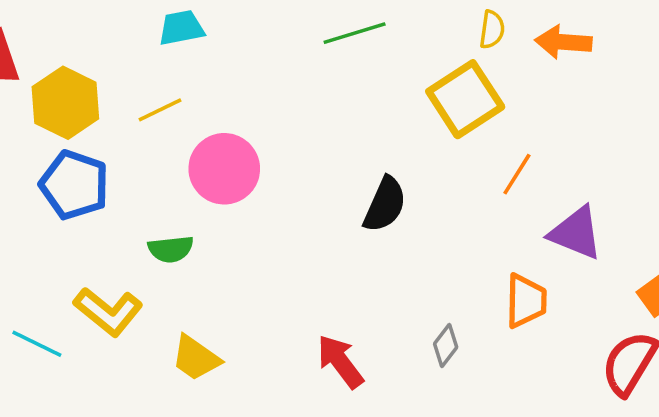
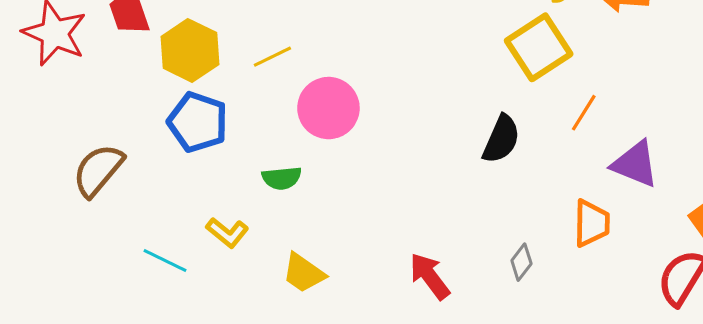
black semicircle: (385, 204) -> (501, 139), moved
yellow L-shape: (108, 312) -> (227, 233), size x0.7

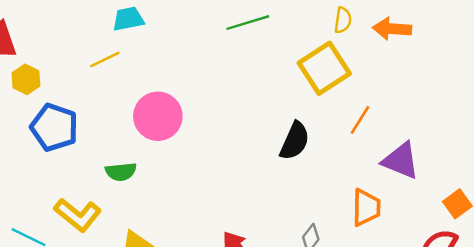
yellow hexagon: (190, 50) -> (26, 79), moved, size x0.6
yellow line: (272, 57) -> (105, 60), moved
yellow L-shape: (227, 233) -> (78, 215), size x1.4

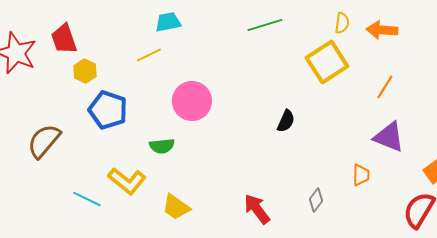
orange line: (360, 120) -> (385, 87), moved
black semicircle: (295, 141) -> (286, 121), moved, size x0.7
orange trapezoid: (366, 207) -> (361, 175), size x0.7

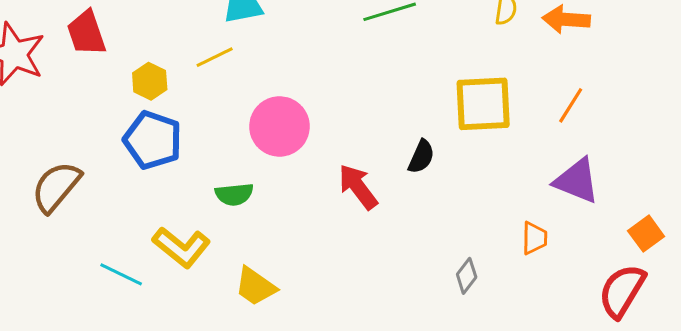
yellow square: (327, 62) -> (483, 104), moved, turned 30
yellow hexagon: (85, 71) -> (150, 81), moved
red arrow: (257, 209) -> (358, 187), moved

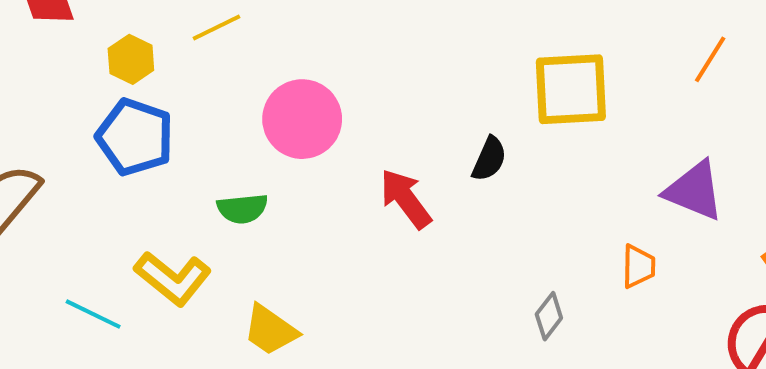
orange line: (571, 105) -> (710, 59), moved

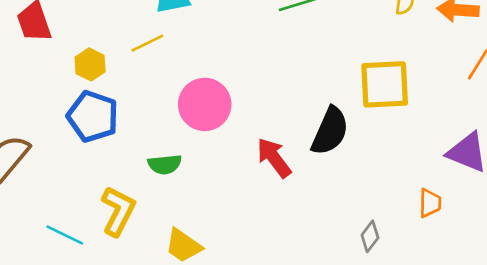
black semicircle: (489, 159) -> (330, 131), size x1.6
yellow L-shape: (173, 278) -> (118, 211), turned -102

